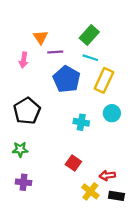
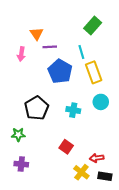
green rectangle: (89, 35) -> (93, 25), moved
cyan line: (90, 58) -> (81, 52), turned 56
yellow rectangle: (104, 80) -> (94, 72), turned -45
black pentagon: (27, 111) -> (37, 108), moved

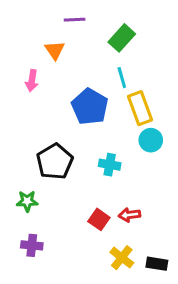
green rectangle: (93, 25) -> (122, 38), moved
purple line: (50, 47) -> (75, 20), moved
cyan circle: (101, 102) -> (151, 140), moved
red arrow: (97, 158) -> (129, 215), moved

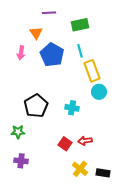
green rectangle: (122, 38) -> (80, 25), turned 36
blue pentagon: (90, 107) -> (52, 55), moved

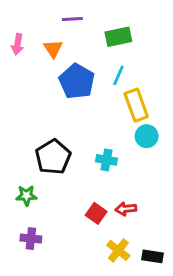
cyan line: (80, 51) -> (118, 75), turned 40
pink arrow: (21, 53) -> (18, 44), moved

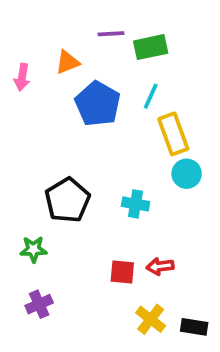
purple line: (72, 19) -> (111, 34), moved
pink arrow: (18, 44) -> (22, 77), moved
orange triangle: (53, 49) -> (67, 62), turned 42
red square: (96, 213) -> (122, 272), turned -30
purple cross: (31, 239) -> (39, 304), turned -30

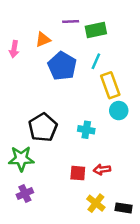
green star: (33, 249) -> (21, 159), size x1.5

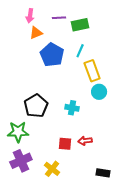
pink arrow: (14, 49) -> (30, 16), moved
purple cross: (25, 194) -> (21, 161), size x1.5
yellow cross: (96, 203) -> (52, 169), moved

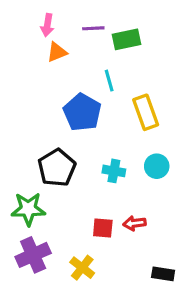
cyan line: (80, 51) -> (109, 81), moved, turned -40
blue pentagon: (52, 55) -> (82, 112), moved
cyan circle: (99, 92) -> (157, 166), moved

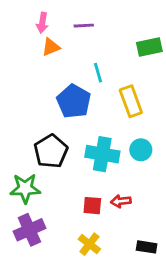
green rectangle: (127, 39) -> (149, 47), moved
cyan cross: (114, 171) -> (102, 154), size x1.6
yellow cross: (82, 268) -> (89, 244), moved

